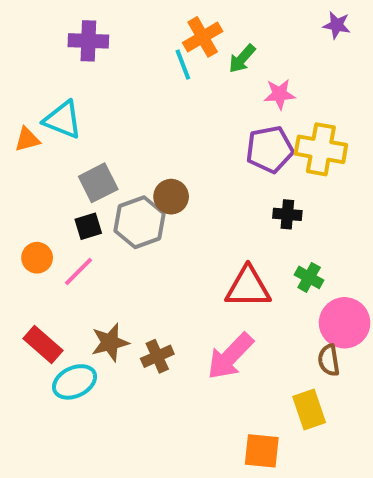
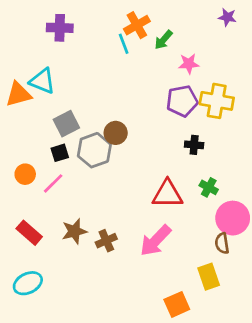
orange triangle: (27, 139) -> (19, 94), size x1.5
cyan ellipse: (75, 382) -> (28, 283), moved
orange square: (262, 451) -> (177, 304), turned -30

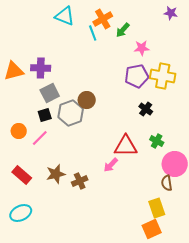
purple cross: (60, 28) -> (41, 68), moved
cyan triangle: (42, 81) -> (65, 16), moved
black cross: (194, 145) -> (146, 109), turned 32
pink arrow: (156, 241) -> (111, 165), moved, size x0.6
orange square: (177, 304) -> (152, 229), moved

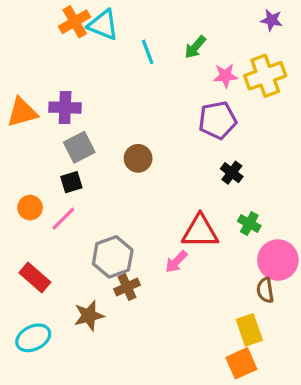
orange cross: (103, 19) -> (75, 22), moved
yellow cross: (163, 76) -> (265, 76), moved, turned -30
gray hexagon: (71, 113) -> (113, 257), moved
brown star: (56, 174) -> (89, 316), moved

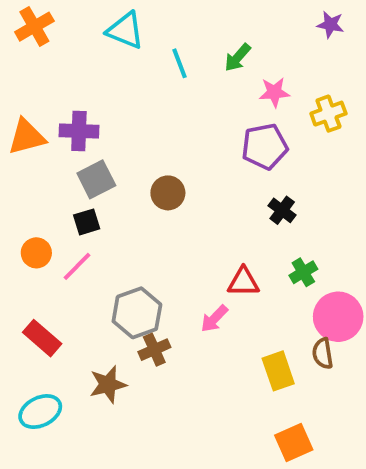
orange cross: (75, 22) -> (34, 27), moved
yellow cross: (265, 76) -> (328, 114), moved, size x0.7
green cross: (249, 223) -> (303, 272), turned 30
red triangle: (200, 231) -> (243, 282), size x0.7
yellow rectangle: (249, 330) -> (278, 371), moved

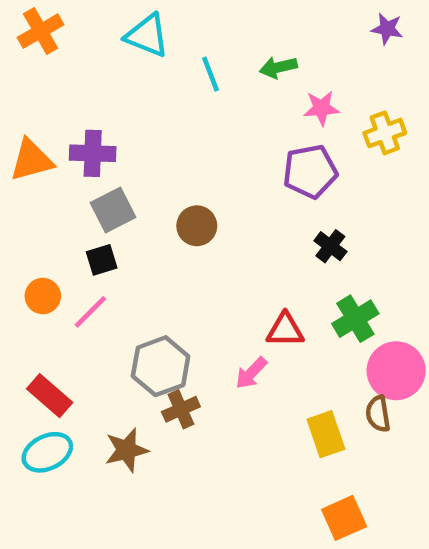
green arrow: (238, 57) -> (278, 67), turned 36
green cross: (303, 272) -> (355, 319), size x1.4
cyan ellipse: (40, 412) -> (47, 452), moved

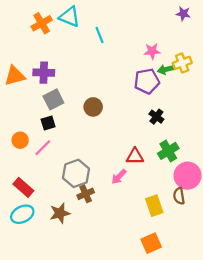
orange cross: (41, 31) -> (42, 23), moved
green arrow: (278, 67) -> (166, 69), moved
orange square: (344, 518) -> (151, 243), moved

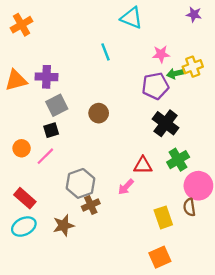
cyan triangle: (70, 17) -> (132, 18), moved
orange cross: (42, 23) -> (22, 25), moved
cyan line: (100, 35) -> (105, 52), moved
black cross: (156, 117) -> (166, 123), size x1.6

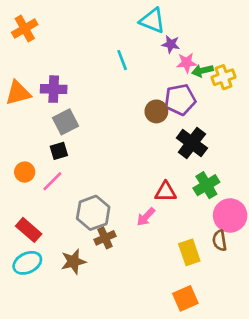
purple star: (194, 14) -> (171, 44), moved
green arrow: (176, 73) -> (202, 71), moved
brown circle: (99, 113) -> (156, 111), moved

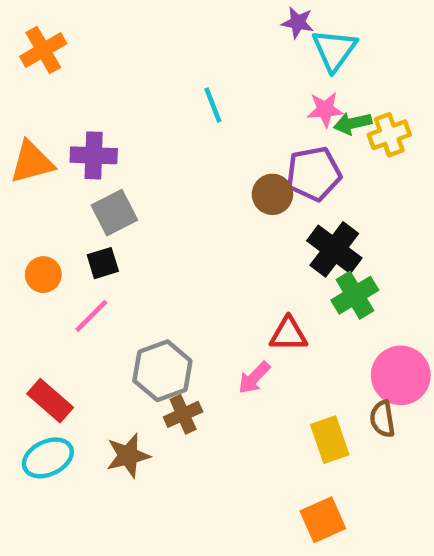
cyan triangle: (152, 21) -> (334, 50), moved, turned 44
purple star: (171, 44) -> (298, 22), moved
orange circle: (25, 172) -> (43, 275), moved
green cross: (206, 185) -> (355, 295), moved

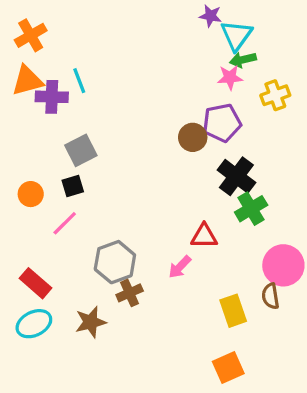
cyan line: (213, 105) -> (79, 81), moved
green arrow: (353, 123) -> (243, 60), moved
purple cross: (94, 155) -> (52, 97), moved
orange triangle: (32, 162) -> (27, 81), moved

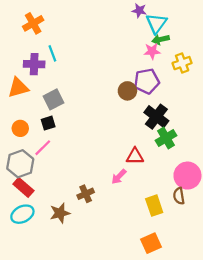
orange cross: (31, 35) -> (33, 23), moved
orange triangle: (27, 81) -> (18, 88), moved
gray hexagon: (115, 262) -> (20, 164), moved

